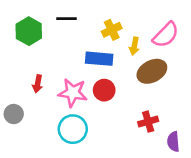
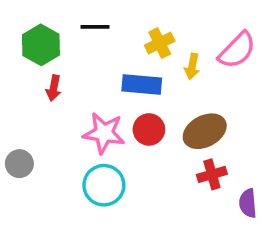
brown ellipse: (152, 71) -> (205, 131), moved
red arrow: (38, 84) -> (54, 88), moved

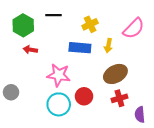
yellow arrow: (192, 66) -> (108, 46), moved
red arrow: (54, 88) -> (30, 50), turned 88
red circle: (149, 129) -> (84, 96), moved

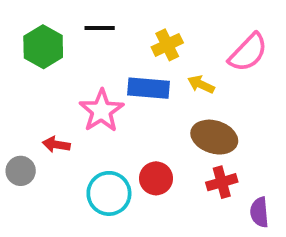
yellow arrow: (108, 46) -> (201, 84), turned 104
red arrow: (30, 50) -> (56, 145), moved
brown ellipse: (115, 74) -> (214, 137), turned 45
pink star: (59, 75) -> (101, 111), moved, turned 30

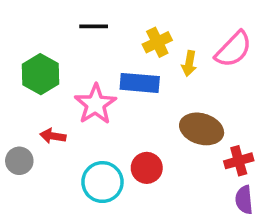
green hexagon: (43, 47) -> (41, 74), moved
yellow arrow: (201, 84) -> (189, 63), moved, turned -105
red cross: (222, 182) -> (239, 161), moved

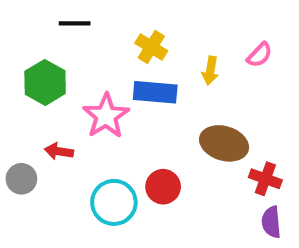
black line: (94, 26) -> (75, 23), moved
yellow cross: (157, 42) -> (151, 47), moved, turned -32
pink semicircle: (233, 49) -> (259, 55), size x0.6
red cross: (239, 161) -> (265, 179), turned 36

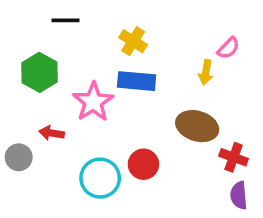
yellow arrow: (210, 71) -> (206, 72), moved

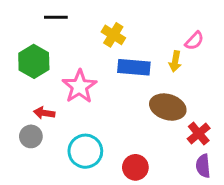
blue rectangle: (137, 81) -> (134, 67), moved
gray circle: (19, 157) -> (31, 136), moved
red cross: (234, 157) -> (199, 134), turned 30
red circle: (143, 164) -> (135, 167), moved

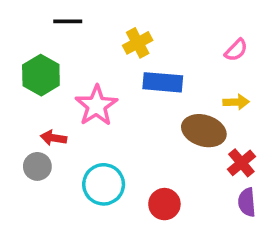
yellow cross: (113, 35) -> (138, 43), turned 30
yellow arrow: (175, 61) -> (236, 102), moved, turned -102

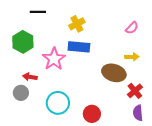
blue rectangle: (163, 82) -> (79, 47), moved

